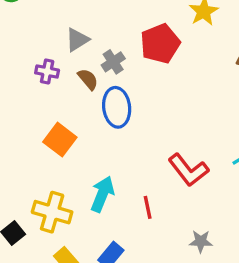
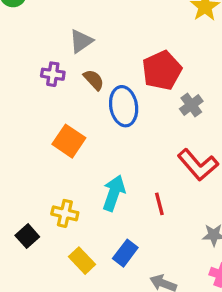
red pentagon: (160, 44) -> (162, 70), moved
gray cross: (113, 62) -> (191, 105), moved
yellow cross: (52, 212) -> (65, 213), size x0.7

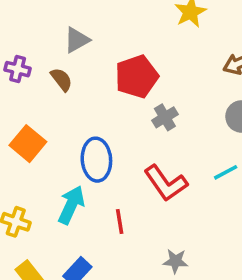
gray triangle: (81, 41) -> (77, 40), moved
blue ellipse: (124, 106) -> (96, 160), moved

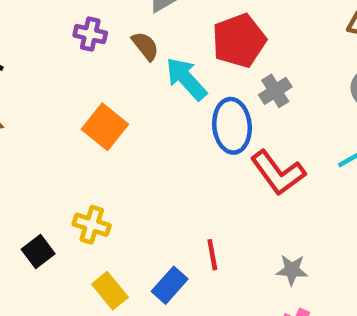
blue ellipse: (96, 160) -> (232, 126), moved
cyan arrow: (71, 205) -> (186, 79), moved, turned -66
red line: (120, 222) -> (212, 255), moved

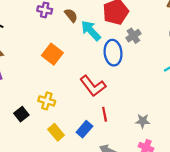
red L-shape: (278, 173) -> (93, 86), moved

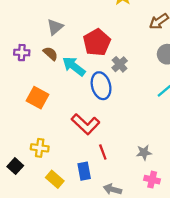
blue rectangle: (84, 129) -> (84, 171), turned -42

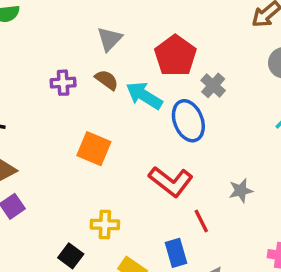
gray star: (144, 152) -> (241, 191), moved

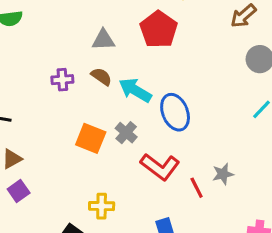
gray triangle: (110, 39) -> (103, 40), turned 45
red pentagon: (175, 56) -> (159, 29), moved
gray cross: (213, 85) -> (126, 133), moved
red line: (201, 221) -> (197, 188), moved

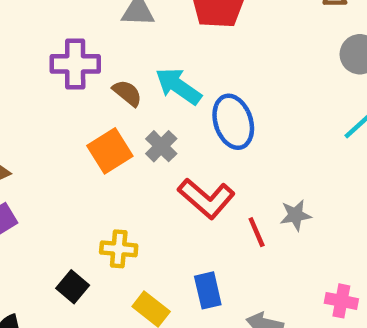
brown semicircle: (101, 77) -> (127, 93), moved
purple cross: (62, 80) -> (75, 64), size x1.5
orange square: (91, 138) -> (110, 151), turned 32

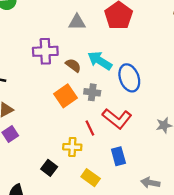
gray cross: (161, 146) -> (92, 92), turned -35
red line: (257, 232) -> (90, 128), moved
blue rectangle: (208, 290) -> (118, 156), moved

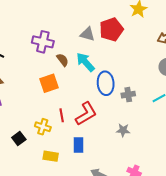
gray triangle: (77, 22) -> (87, 34), moved
gray cross: (92, 92) -> (128, 95), moved, turned -32
red L-shape: (117, 119) -> (86, 114), turned -85
yellow rectangle: (91, 178) -> (51, 156), turned -42

